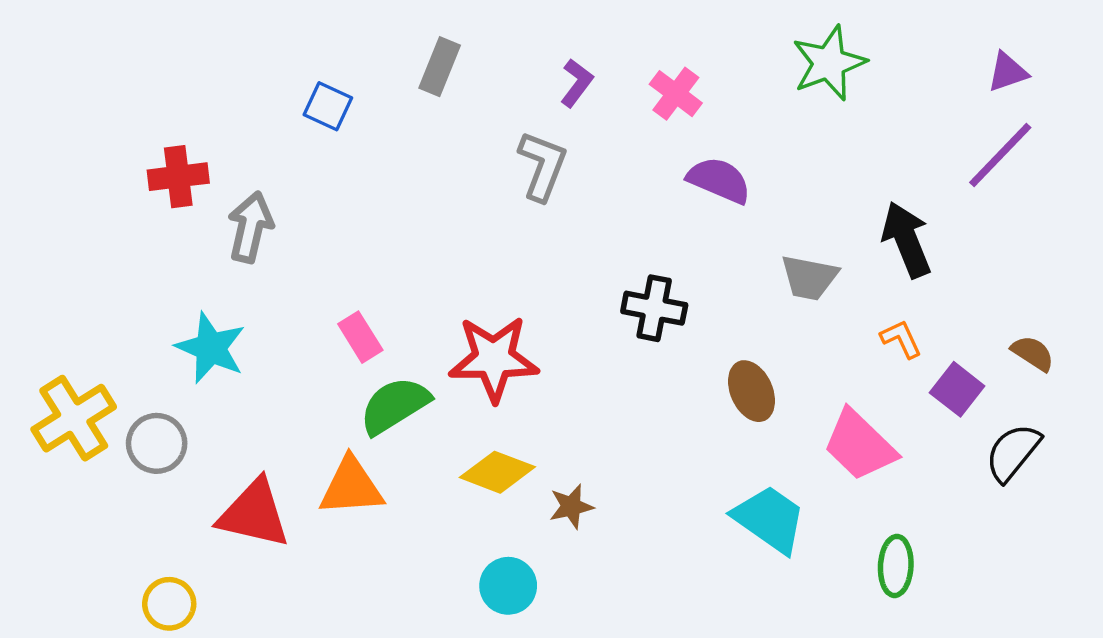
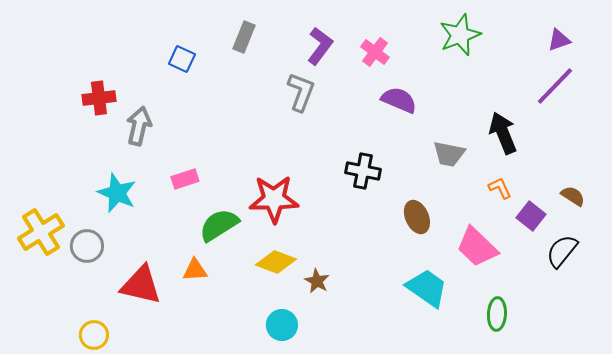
purple L-shape: (577, 83) -> (320, 46), size x1.4
pink rectangle: (360, 337) -> (185, 179), moved, turned -76
orange triangle: (351, 487) -> (195, 270), size x0.7
brown star: (571, 506) -> (317, 281), turned -30

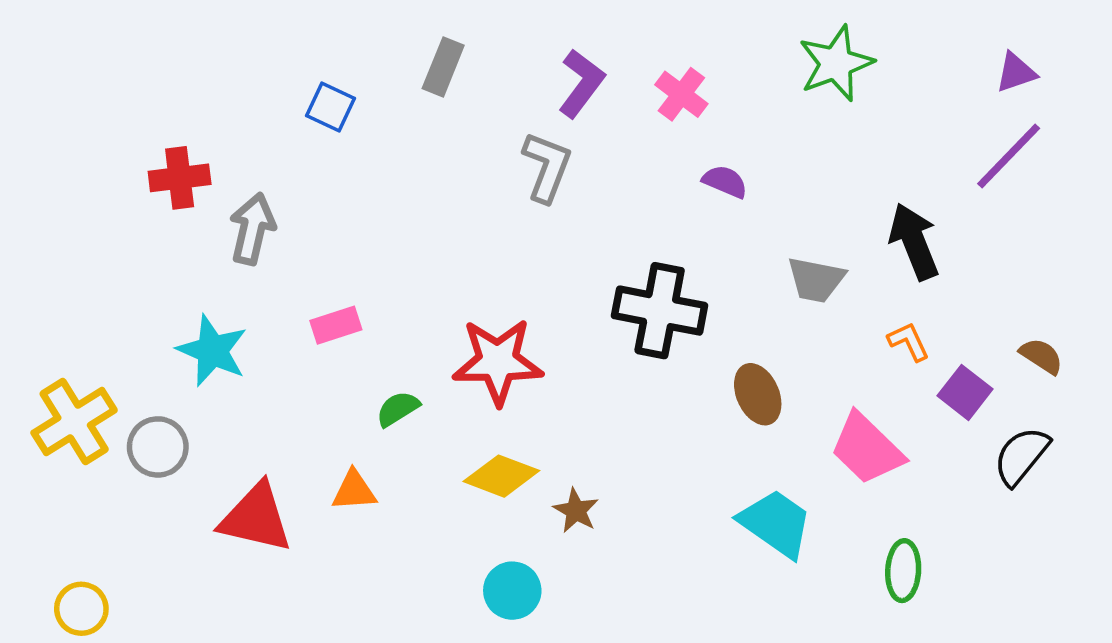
purple semicircle: (399, 100) -> (725, 182), size x0.7
black cross: (363, 171) -> (660, 311), size x1.4
green semicircle: (219, 225) -> (398, 409), size x0.6
yellow circle: (94, 335) -> (81, 609), moved

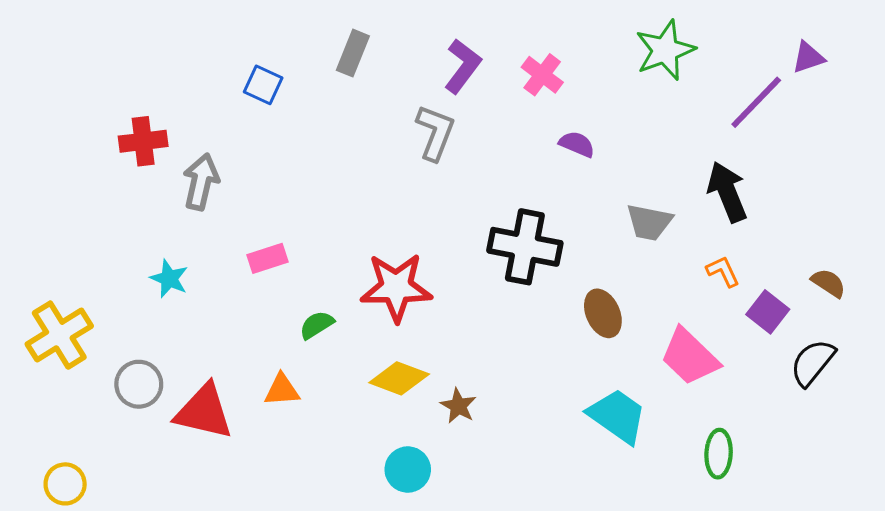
purple line: (1009, 156) -> (756, 102), moved
cyan star: (212, 351) -> (169, 279), size x0.7
gray circle: (158, 447) -> (139, 384), moved

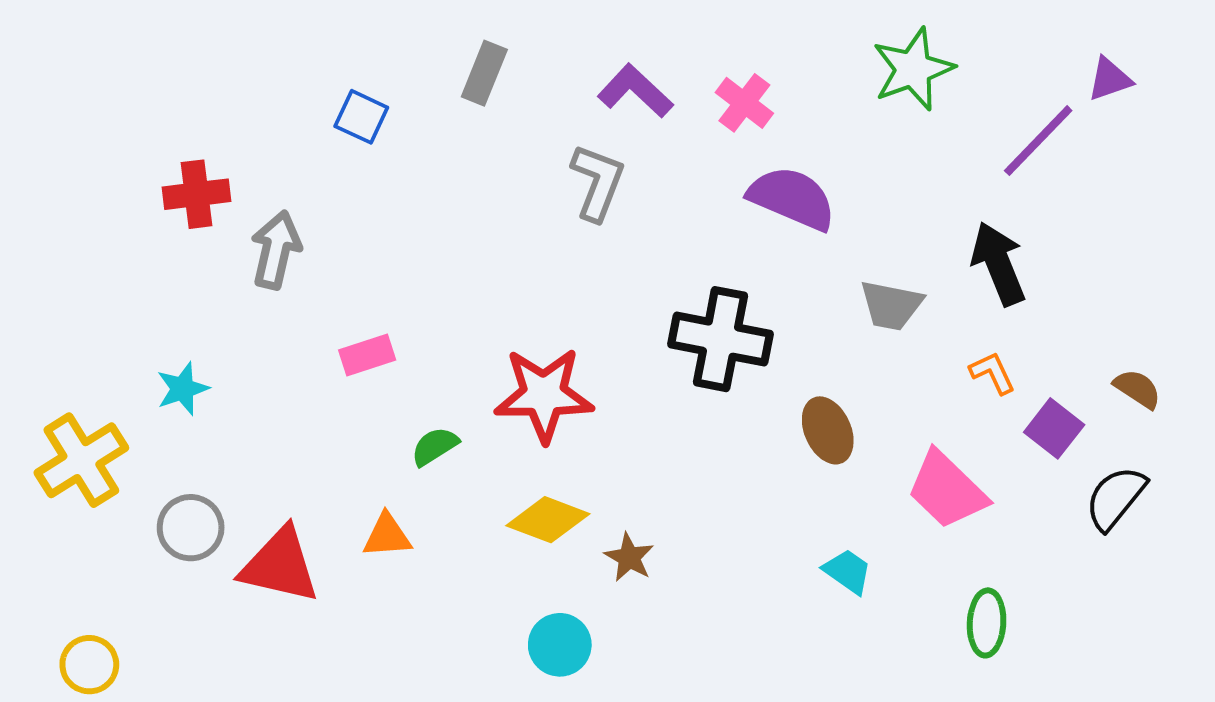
purple L-shape: (463, 66) -> (635, 91), turned -84
purple semicircle: (577, 144) -> (792, 198), size x1.8
cyan star: (169, 279) -> (183, 389), moved, turned 30
cyan trapezoid: (617, 416) -> (848, 571), size x0.6

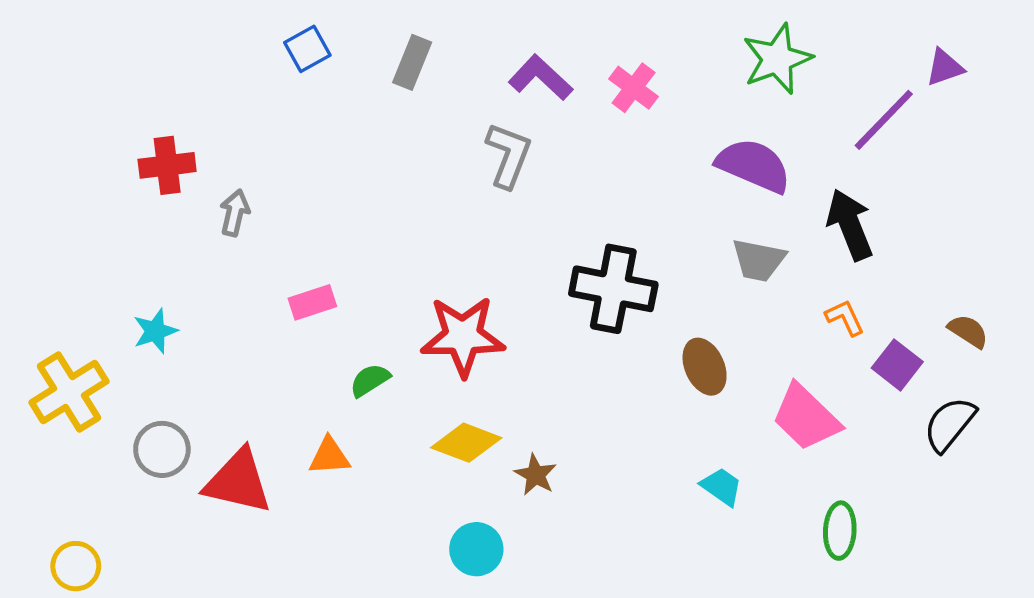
blue square: (361, 117) -> (307, 49), moved, turned 36
purple semicircle: (792, 198) -> (754, 165), moved
gray arrow: (276, 250) -> (235, 213), size x0.7

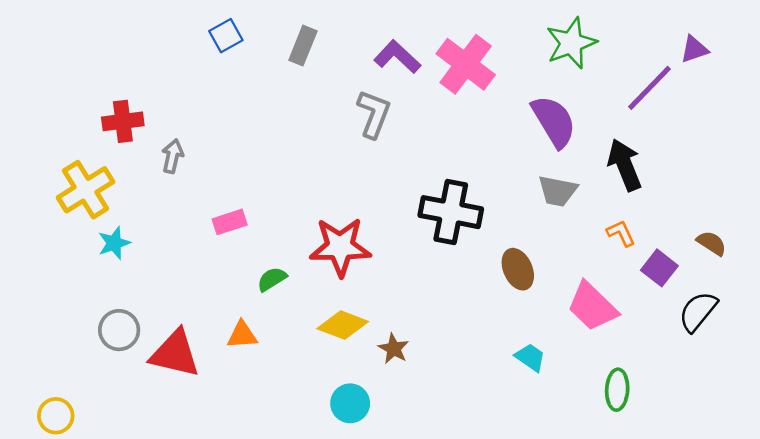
pink cross: (634, 88) -> (466, 64), size x1.6
purple semicircle: (754, 165) -> (554, 121), turned 36
yellow cross: (69, 392) -> (86, 190), moved

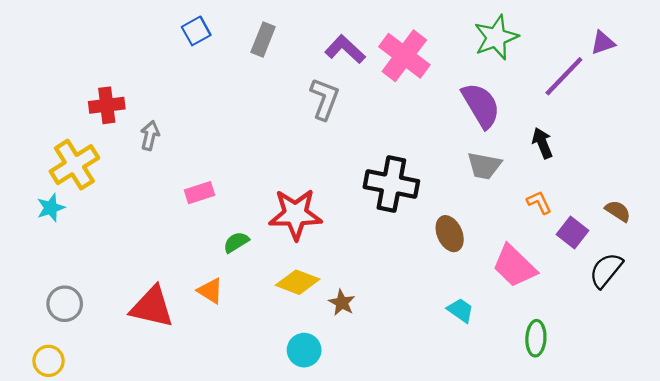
black arrow: (625, 165) -> (542, 143), size x0.7
cyan star: (114, 243) -> (51, 208), moved
gray circle: (119, 330) -> (65, 304), moved
orange triangle: (242, 335) -> (210, 291), turned 36

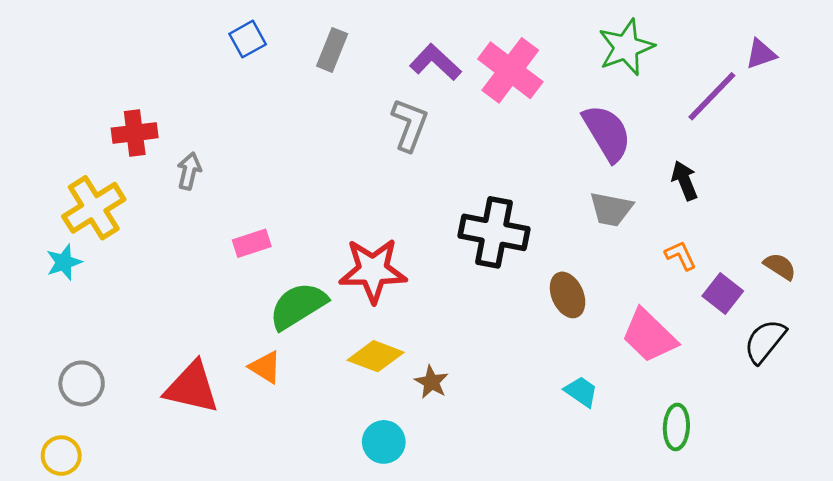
green semicircle: (236, 242) -> (298, 306), size x1.8

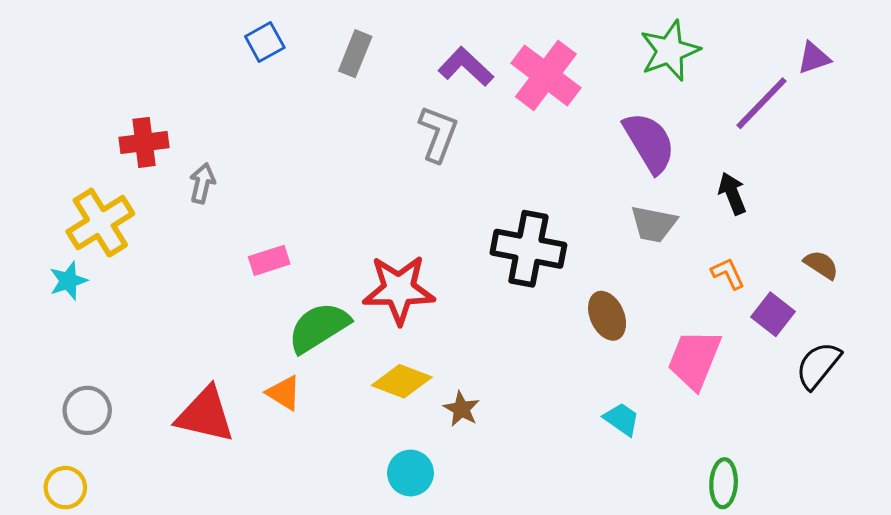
brown semicircle: (780, 266) -> (821, 265), moved
pink trapezoid: (649, 336) -> (694, 359), turned 68
green ellipse: (676, 427) -> (724, 483), moved

